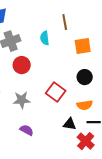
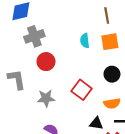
brown line: (65, 22) -> (107, 15), moved
cyan semicircle: (45, 38) -> (85, 41), moved

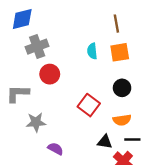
gray L-shape: (17, 79) -> (18, 94), turned -80
gray star: (46, 98) -> (36, 122), moved

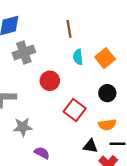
brown line: (116, 24) -> (69, 29), moved
orange square: (120, 52) -> (105, 58), turned -30
red circle: (50, 74) -> (50, 81), moved

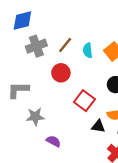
brown line: (69, 29) -> (65, 45), moved, turned 49
black triangle: (90, 146) -> (98, 126), moved

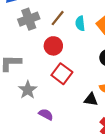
red square: (84, 101) -> (62, 74), moved
gray star: (35, 117) -> (28, 90), turned -30

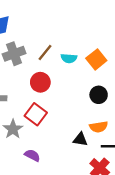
cyan semicircle: (80, 23) -> (69, 58), turned -80
red square: (62, 74) -> (36, 114), moved

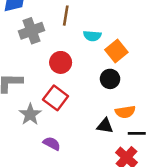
brown line: (45, 53) -> (66, 16), moved, turned -30
orange square: (96, 59) -> (116, 51), moved
black circle: (99, 95) -> (110, 79), moved

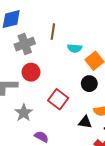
red circle: (61, 62) -> (31, 72), moved
red square: (56, 98) -> (58, 99), moved

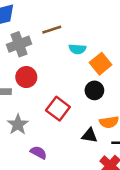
brown line: (53, 32) -> (52, 30), turned 63

